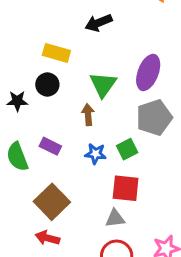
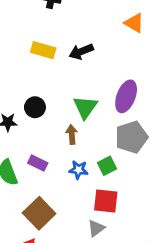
yellow rectangle: (56, 53) -> (43, 50), moved
gray triangle: (115, 218) -> (96, 228), turned -30

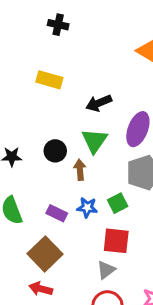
black arrow: (81, 52) -> (99, 103), moved
black circle: (35, 107) -> (55, 151), moved
purple rectangle: (38, 163) -> (57, 213), moved

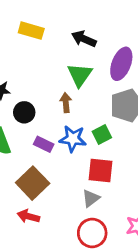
yellow rectangle: (49, 80) -> (31, 31), moved
black arrow: (99, 103) -> (84, 39), turned 45
black circle: (55, 151) -> (24, 112), moved
blue star: (87, 207) -> (73, 139), size x1.4

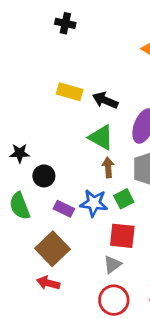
yellow rectangle: (31, 31) -> (70, 92), moved
green triangle: (80, 75) -> (101, 137), turned -36
brown arrow: (66, 103) -> (108, 167), moved

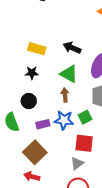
yellow rectangle: (70, 92) -> (37, 49), moved
black star: (20, 153) -> (32, 73), moved
brown arrow: (108, 167) -> (65, 95), moved
purple rectangle: (64, 209) -> (43, 124), turned -40

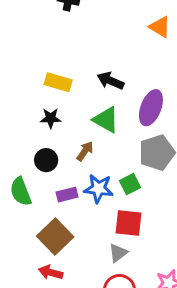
brown arrow: (65, 95) -> (85, 151), moved, turned 40

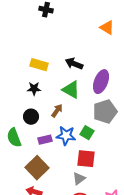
green square: (130, 184) -> (87, 133), turned -32

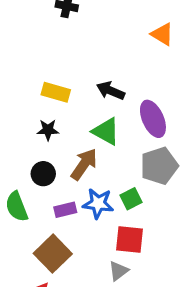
purple ellipse: (101, 82) -> (153, 119), turned -45
brown arrow: (57, 111) -> (84, 164), size x1.5
green square: (87, 133) -> (131, 199), turned 32

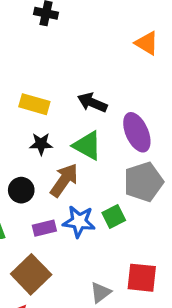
black star: (48, 130) -> (41, 144), moved
red square: (129, 240) -> (142, 278), moved

